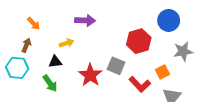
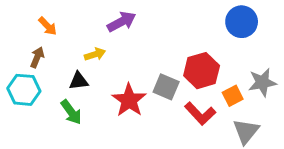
purple arrow: (85, 20) -> (122, 22), turned -30
red hexagon: (139, 41) -> (202, 71), moved
gray star: (183, 51) -> (262, 82), moved

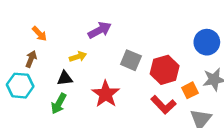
blue circle: (242, 22) -> (207, 42), moved
gray square: (166, 87) -> (131, 60), moved
green arrow: (71, 112) -> (59, 104), turned 65

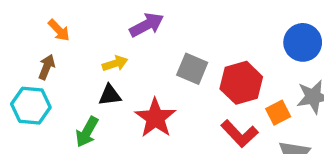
black triangle: (65, 78) -> (110, 95), moved

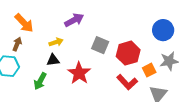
orange arrow: (59, 30) -> (24, 23), size x1.5

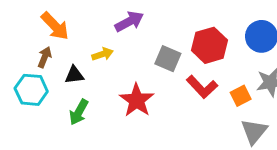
red hexagon: (128, 53) -> (209, 45), moved
black triangle: (53, 60) -> (74, 75), moved
red L-shape: (127, 82) -> (202, 87), moved

